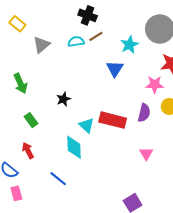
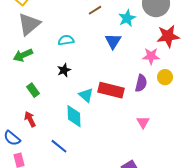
cyan semicircle: (76, 42) -> (66, 40), moved
gray triangle: (41, 45) -> (29, 24), moved, size x1.4
green arrow: (21, 83) -> (23, 55), turned 90

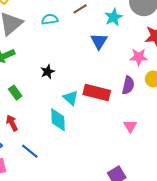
cyan semicircle: (66, 40) -> (50, 19), moved
blue line: (59, 146) -> (30, 151), moved

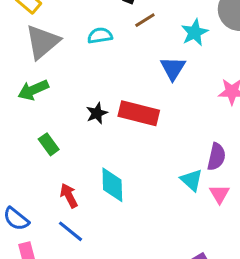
purple semicircle: (128, 85) -> (216, 157), moved
red rectangle: (97, 93) -> (139, 113), moved
cyan triangle: (71, 98) -> (192, 180), moved
red arrow: (12, 123) -> (69, 196), moved

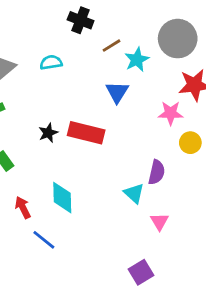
brown line: (145, 20) -> (112, 46), moved
pink triangle: (219, 194) -> (159, 222), moved
blue line: (70, 231) -> (44, 240), moved

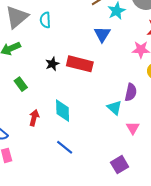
cyan semicircle: (51, 62) -> (45, 20), moved, turned -84
red arrow: (23, 207) -> (34, 118), turned 42
blue line: (44, 240) -> (65, 147), moved

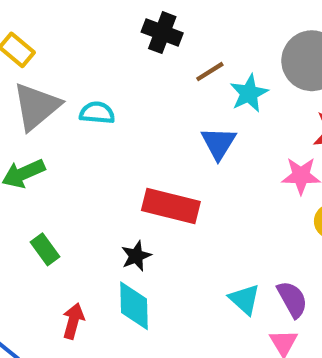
cyan semicircle: (45, 20) -> (97, 113), turned 98
black star: (52, 64) -> (136, 256), moved
purple semicircle: (131, 92) -> (292, 299), moved, turned -42

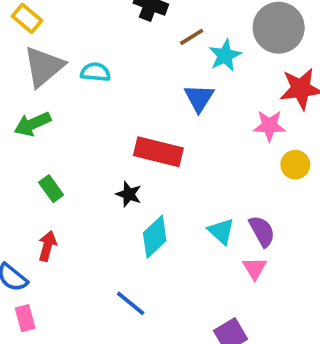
black star: (136, 256) -> (129, 194), turned -30
cyan diamond: (134, 306) -> (155, 237), moved, turned 48
red arrow: (73, 321) -> (47, 246), moved

